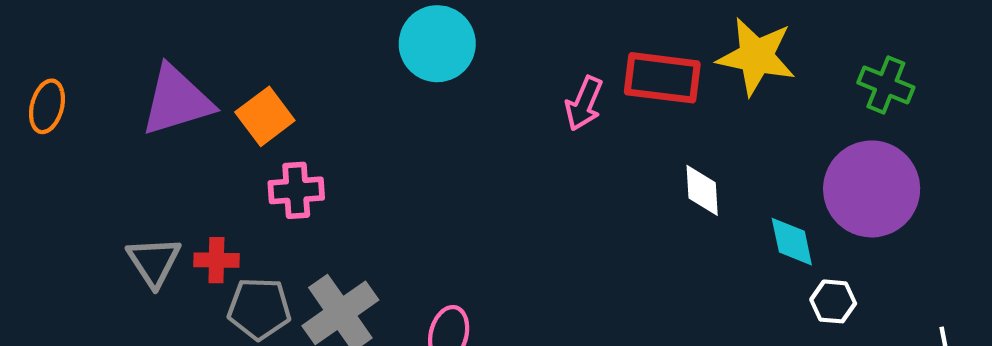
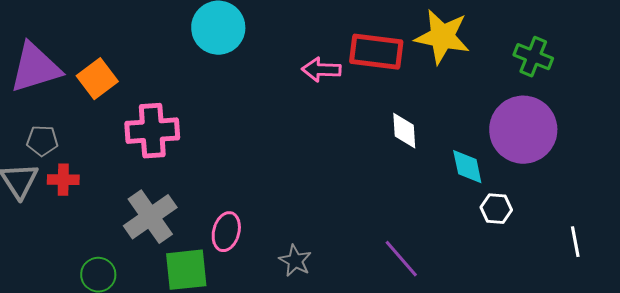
pink arrow: (584, 103) -> (321, 70), turned 69
pink cross: (296, 190) -> (152, 131), moved, size x1.4
gray pentagon: (259, 309) -> (42, 141), moved, size x0.7

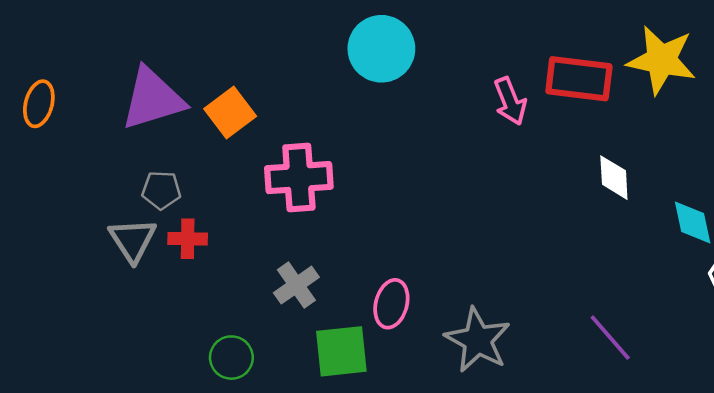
pink arrow: (321, 70) -> (510, 101), turned -114
gray cross: (150, 217) -> (296, 285), size x0.7
gray star: (295, 261) -> (478, 340), size x1.6

